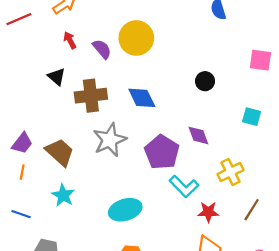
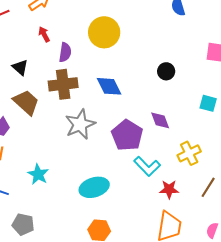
purple semicircle: (102, 49) -> (65, 52), moved, turned 48
black triangle: (57, 77) -> (20, 67), moved
brown trapezoid: (60, 152) -> (26, 102), moved

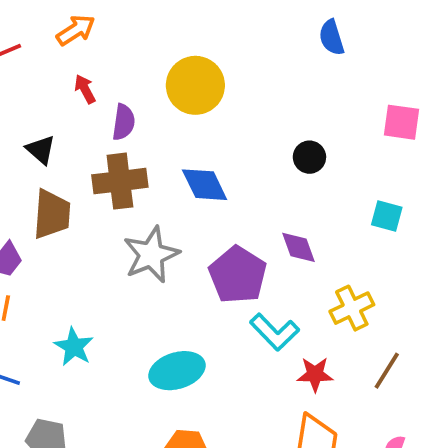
brown trapezoid: (26, 102) -> (52, 214), turned 52

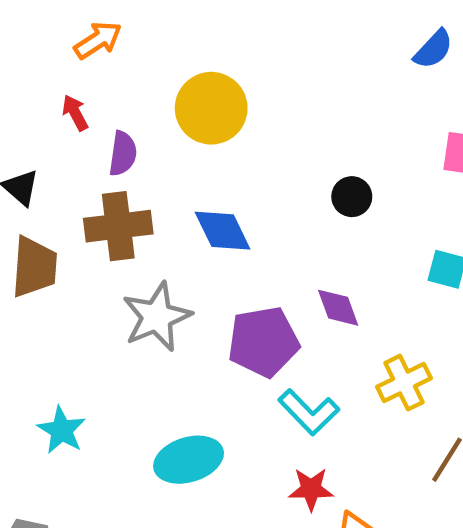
orange arrow: (76, 30) -> (98, 40), moved
blue semicircle: (332, 37) -> (433, 49), moved, turned -120
purple pentagon: (238, 275) -> (263, 342), turned 30
red star: (315, 374) -> (311, 489), moved

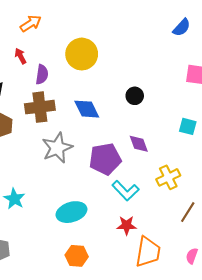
black circle: (352, 197) -> (135, 96), moved

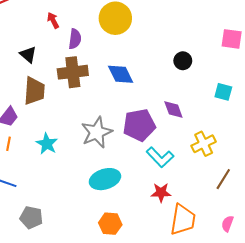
black circle: (135, 96) -> (183, 61), moved
gray star: (57, 148) -> (97, 132), moved
cyan star: (14, 199) -> (47, 144), moved

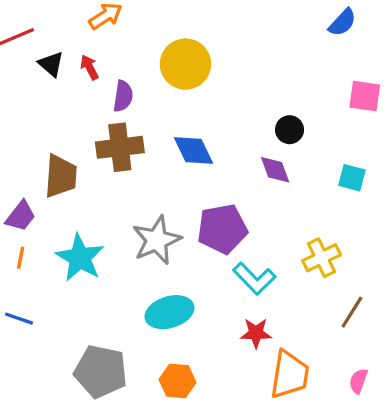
black triangle: (28, 55) -> (51, 64), moved
purple diamond: (173, 110) -> (275, 170), moved
cyan star: (47, 144) -> (80, 258), size x1.4
gray pentagon: (31, 217) -> (101, 371), moved, size x1.5

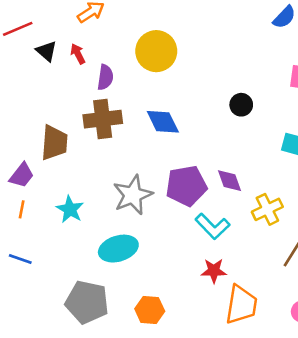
purple diamond: (275, 170) -> (229, 181), moved
cyan star: (80, 258) -> (70, 209), size x0.7
cyan ellipse: (169, 312) -> (118, 249), moved

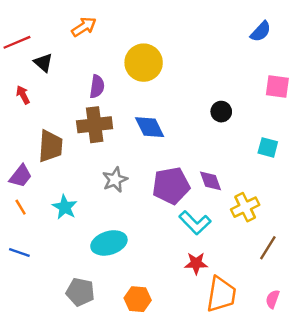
red arrow: (78, 54) -> (23, 95), moved
gray star: (133, 195) -> (115, 180), moved, size x0.7
orange line: (22, 209) -> (21, 207), turned -42
gray pentagon: (87, 302) -> (80, 292), size x0.7

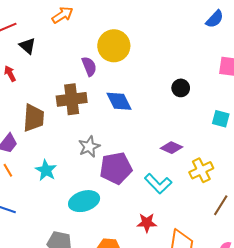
purple semicircle: (97, 86) -> (89, 66), moved, turned -30
purple diamond: (210, 181) -> (171, 148), turned -45
purple pentagon: (171, 186) -> (116, 168), moved
red star: (196, 263) -> (147, 223), moved

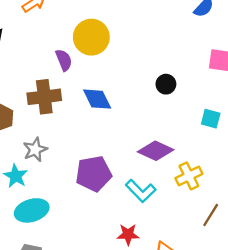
gray star: (89, 147) -> (35, 150), moved
purple diamond: (171, 148) -> (156, 151), size x1.4
cyan ellipse: (84, 201) -> (32, 210), moved

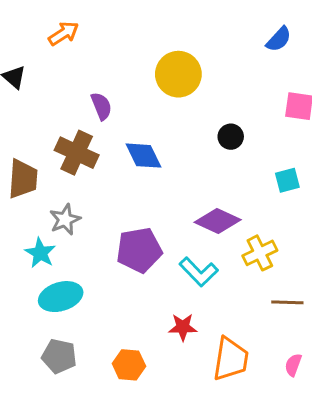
yellow circle: (91, 37) -> (178, 74), moved
brown cross: (44, 97) -> (77, 153), turned 32
cyan square: (211, 119) -> (287, 180), turned -30
brown line: (211, 215) -> (287, 302), turned 60

